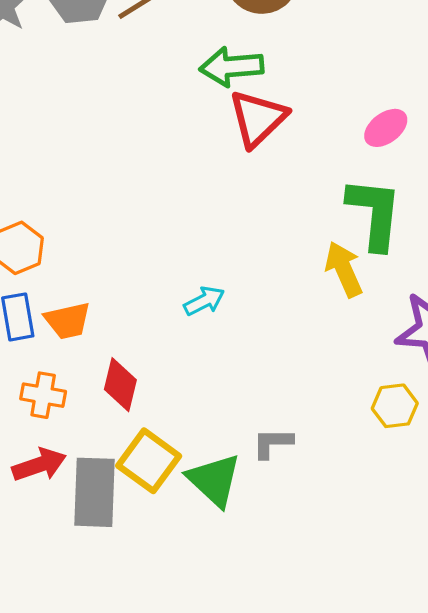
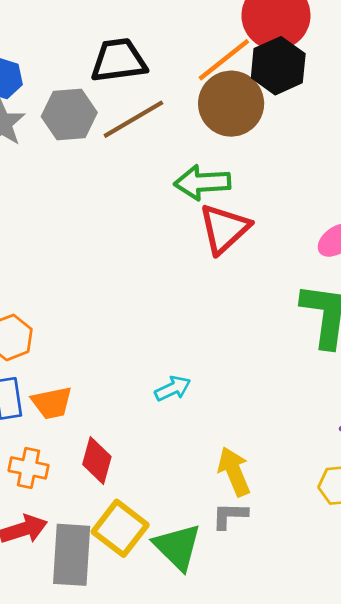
yellow arrow: (344, 269) -> (234, 472), moved

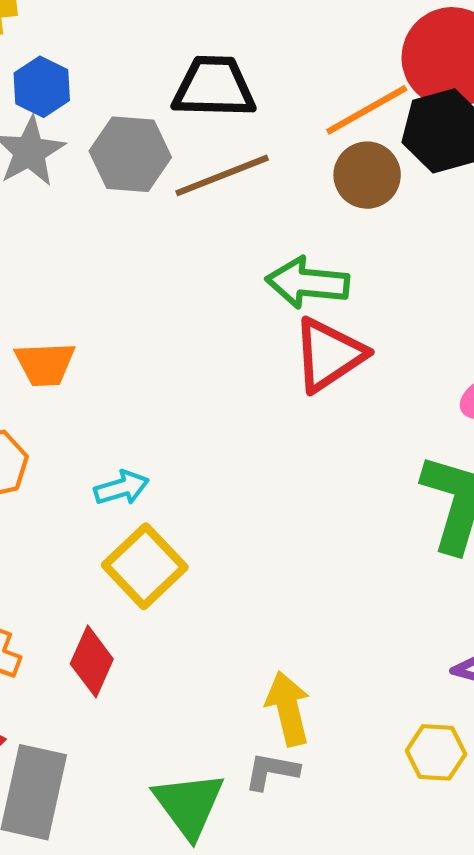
brown circle: (231, 104) -> (367, 175), size x0.7
cyan arrow: (173, 389) -> (122, 488), moved
orange trapezoid: (52, 403) -> (45, 364), moved
yellow square: (120, 528) -> (145, 566), moved

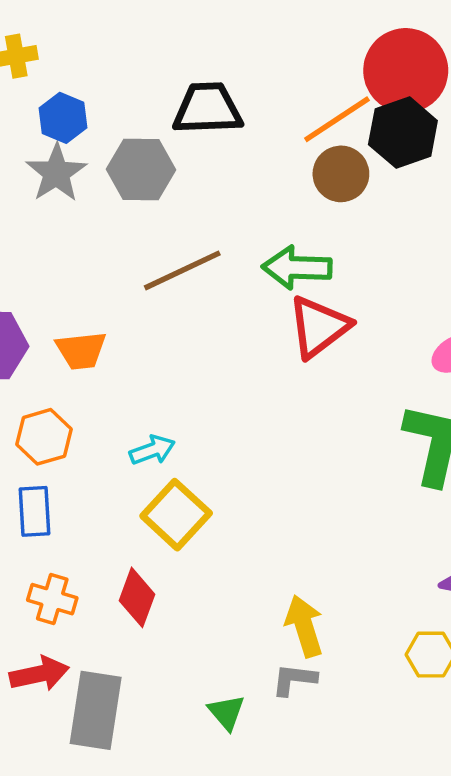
brown line: (222, 175) -> (182, 270), moved
green triangle: (189, 805) -> (226, 712), size x0.6

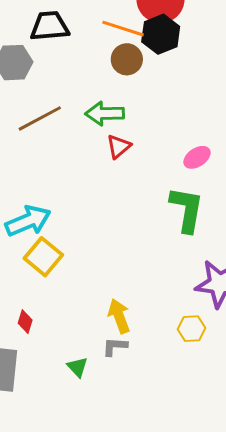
orange line: (337, 119) -> (123, 29), turned 54
red triangle: (319, 327) -> (119, 146), size x0.7
cyan arrow: (152, 450) -> (28, 221), size x1.8
red diamond: (137, 597) -> (25, 322), moved, size x0.7

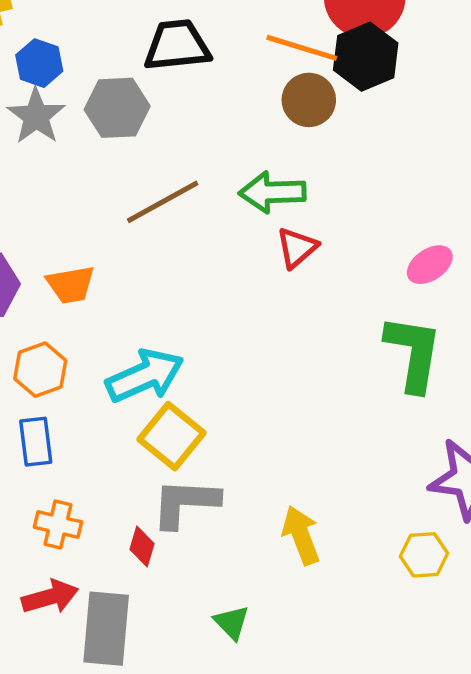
gray L-shape: (115, 347) -> (185, 503), moved, size x1.6

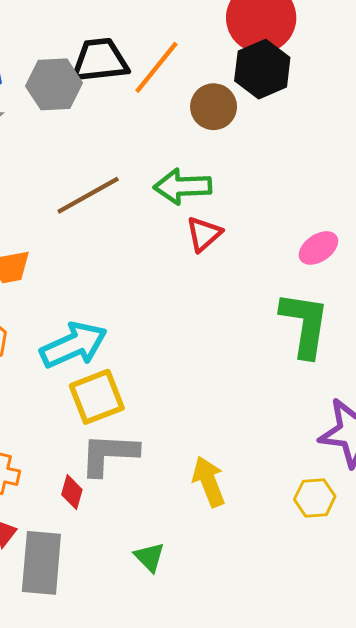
orange line: (302, 48) -> (156, 67), moved, turned -68
gray hexagon: (117, 108) -> (54, 84), moved
yellow square: (171, 436) -> (97, 397), turned 30

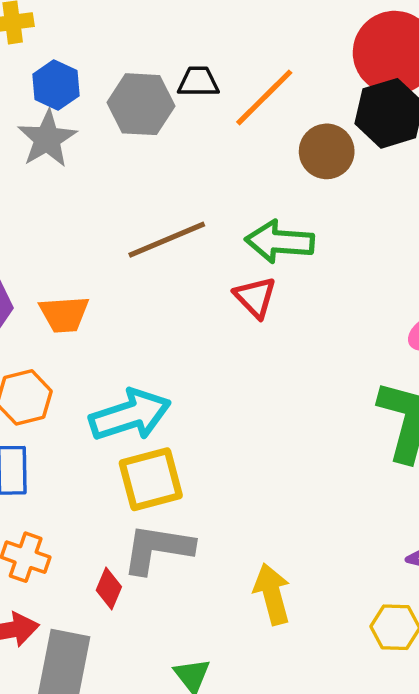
black trapezoid: (100, 60) -> (198, 82), size x0.6
red triangle: (204, 234) -> (255, 297), moved, turned -39

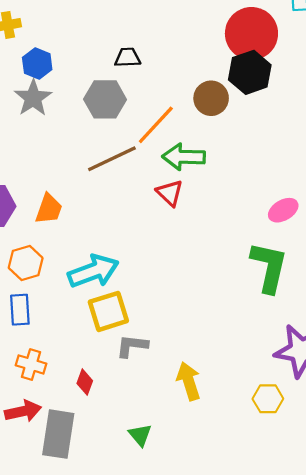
orange line: (264, 97) -> (156, 125), moved
gray hexagon: (141, 104) -> (105, 99), moved
orange trapezoid: (64, 314) -> (49, 209), turned -64
gray L-shape: (158, 549) -> (132, 346), moved, size x0.7

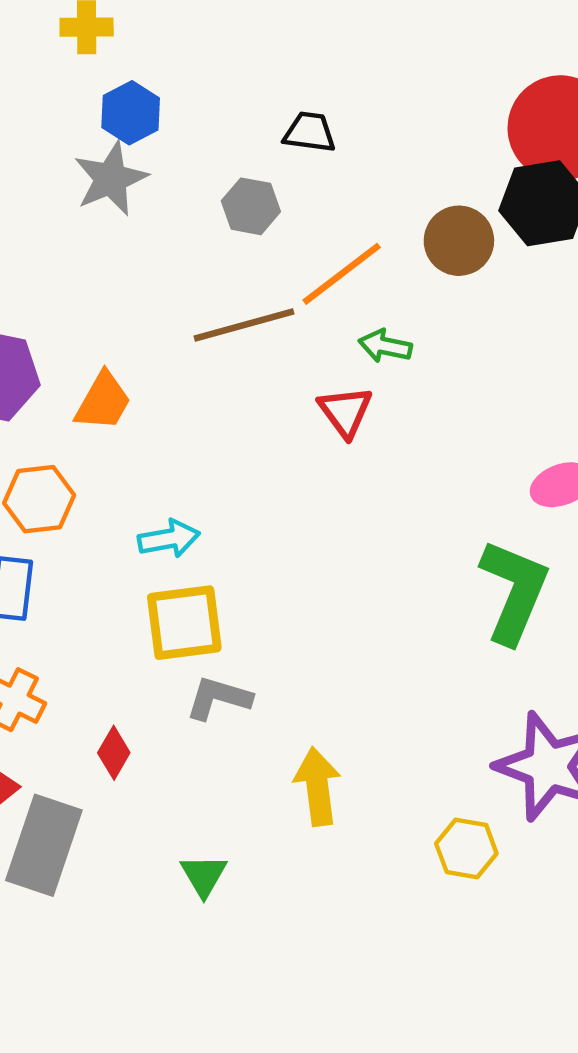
gray hexagon: (105, 99) -> (251, 206), size x0.7
green arrow: (184, 157) -> (385, 346), size x0.6
cyan arrow: (93, 271) -> (169, 539), size x0.6

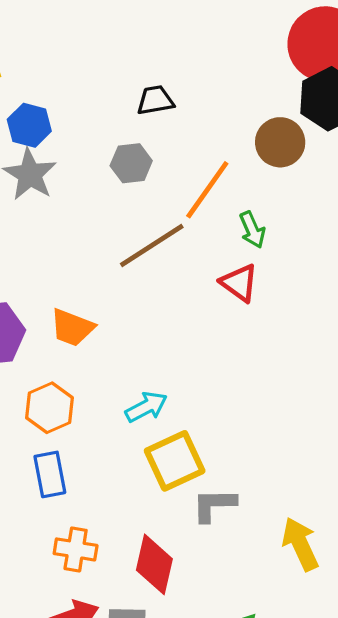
green arrow: (385, 346) -> (252, 230), turned -108
orange trapezoid: (103, 401) -> (72, 328), turned 99
red diamond: (114, 753) -> (154, 564), size x1.6

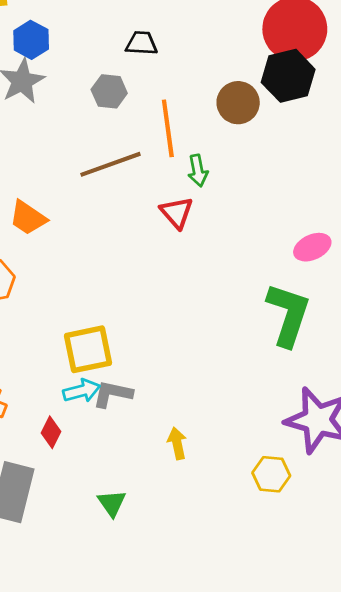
orange line: (207, 190) -> (168, 128), turned -56
cyan arrow: (146, 407) -> (82, 391), moved
yellow arrow: (300, 544) -> (177, 443), size x0.7
red diamond: (154, 564) -> (51, 432), size x0.6

